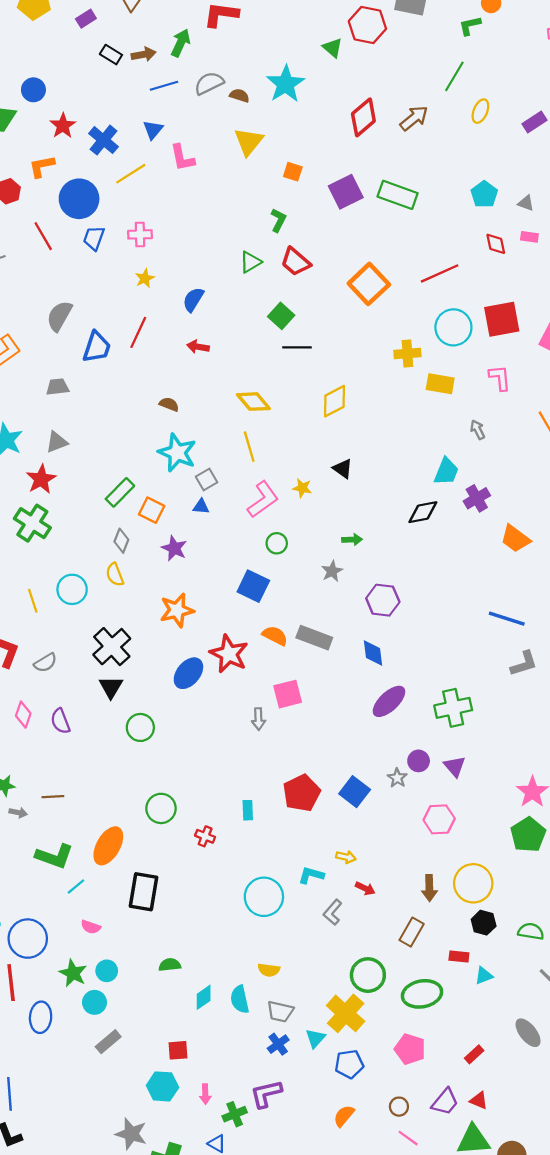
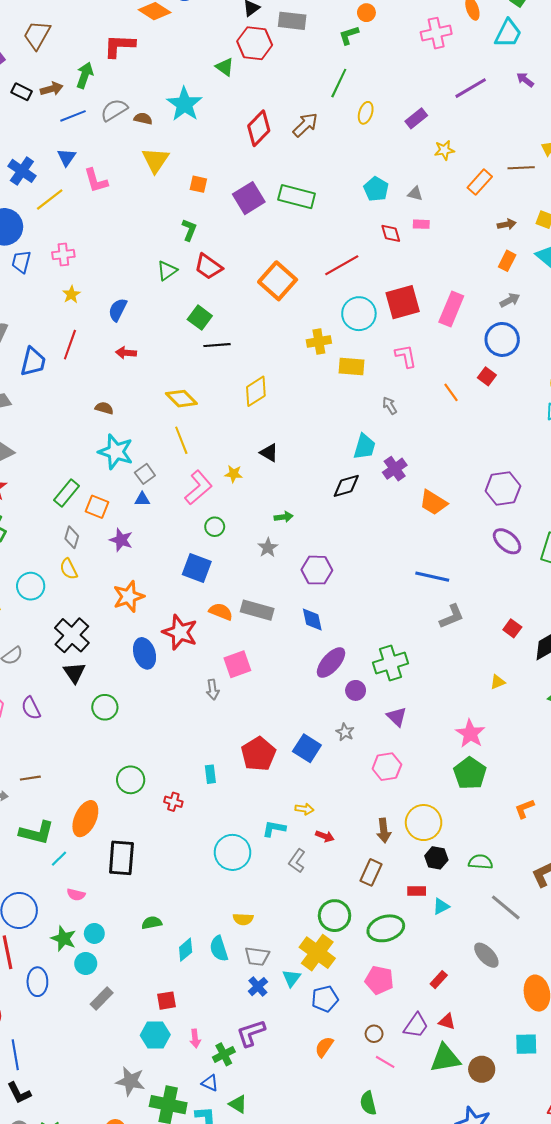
blue ellipse: (188, 673) -> (145, 653), turned -52
purple circle: (419, 761) -> (356, 690), moved

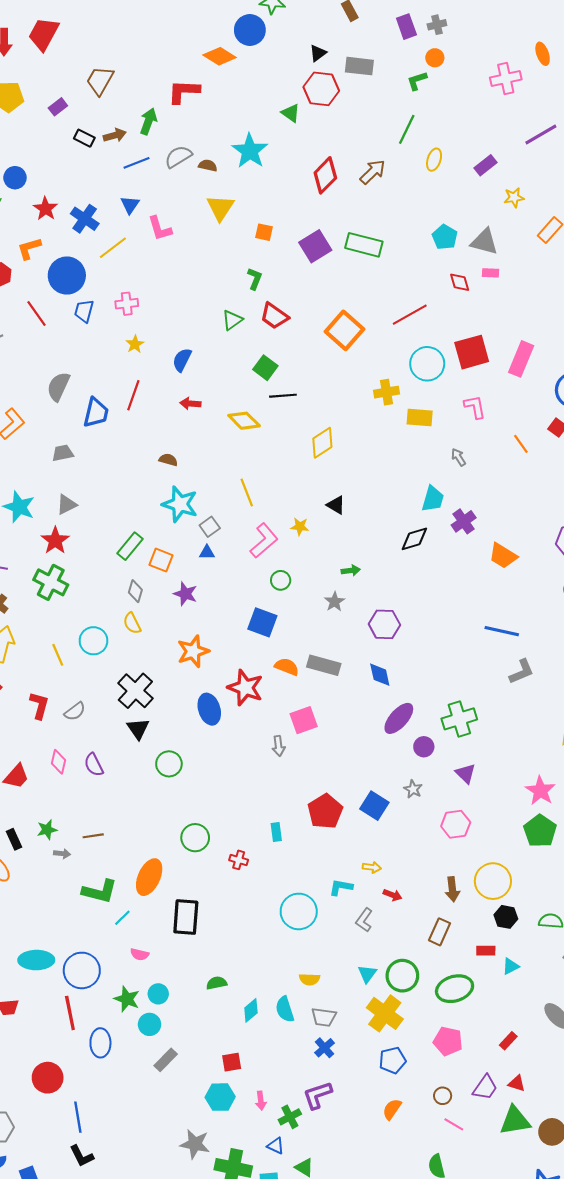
gray triangle: (415, 194) -> (484, 242), size x1.8
yellow diamond: (181, 399) -> (244, 421), moved
cyan triangle: (292, 978) -> (367, 974), moved

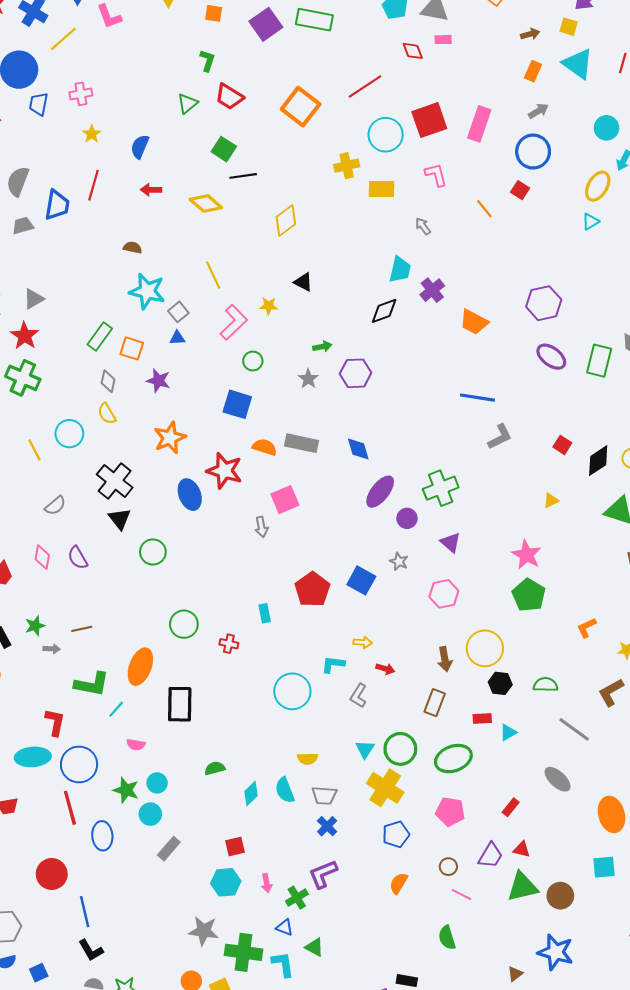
gray trapezoid: (63, 453) -> (23, 226), moved
purple hexagon: (384, 624) -> (356, 373), moved
red L-shape: (39, 705) -> (55, 722), moved

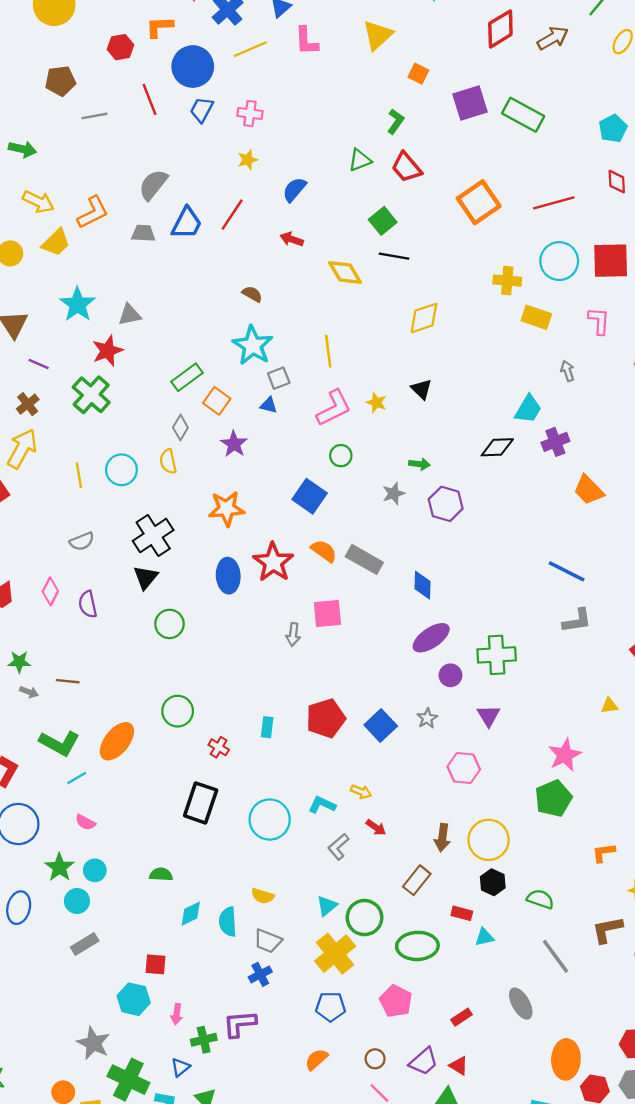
black rectangle: (180, 704) -> (201, 803), moved
blue triangle: (284, 927) -> (180, 1067), turned 42

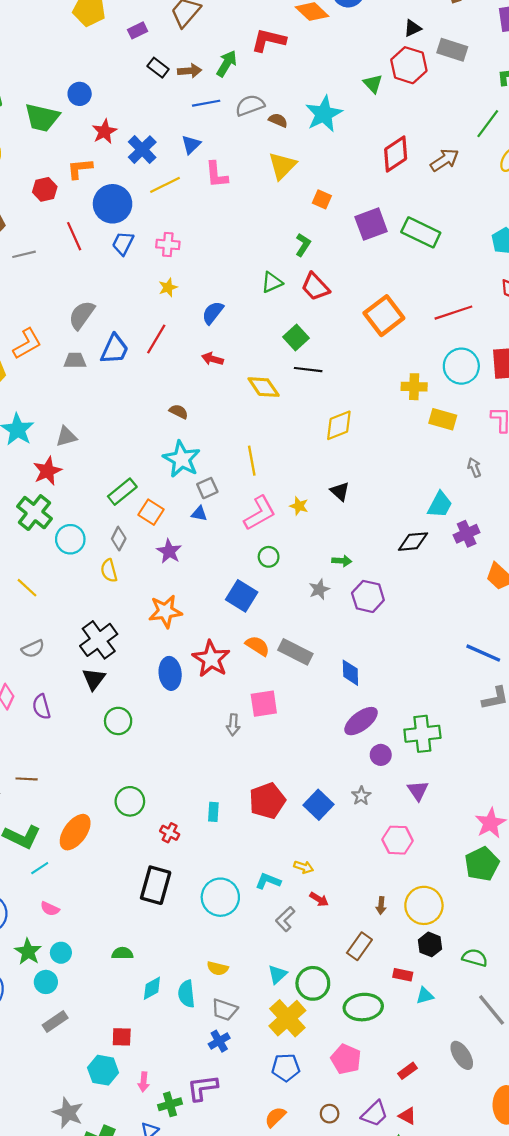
cyan circle: (121, 470) -> (70, 539), moved
yellow line: (79, 475) -> (27, 588), turned -35
brown arrow: (442, 838) -> (381, 906), size x0.7

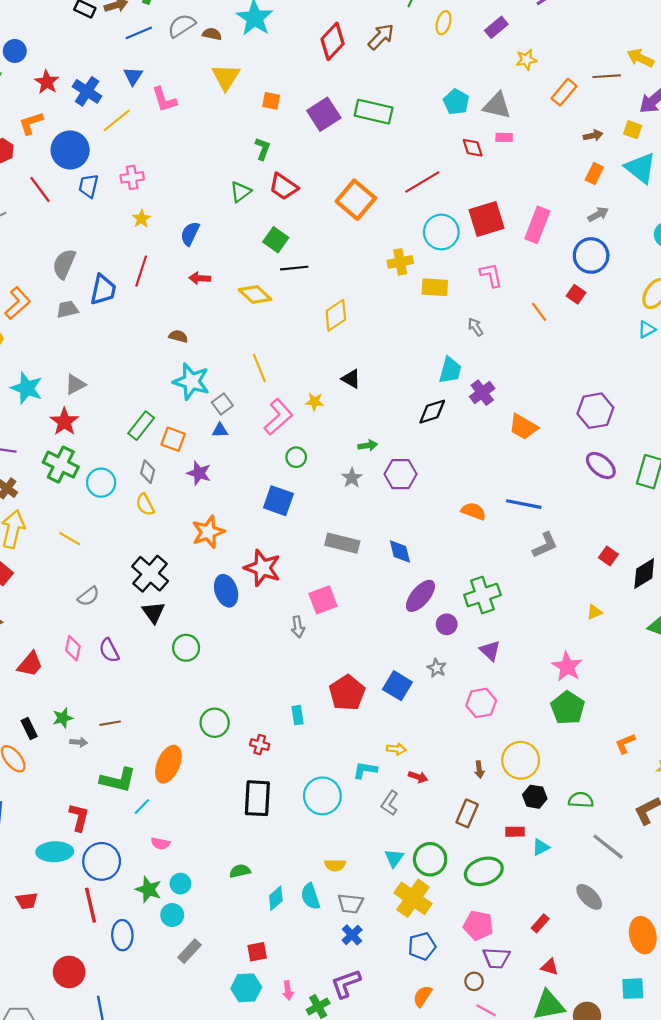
orange semicircle: (258, 646) -> (473, 511), moved
purple trapezoid: (375, 1114) -> (496, 958), moved, turned 60

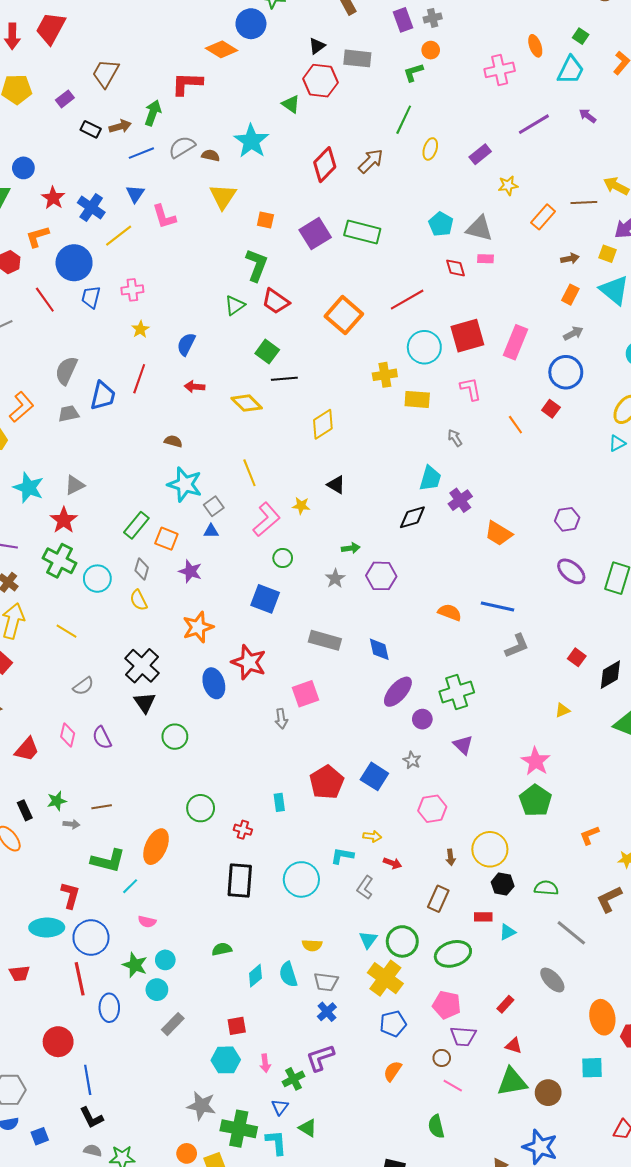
green L-shape: (263, 149) -> (257, 265), size x1.5
purple hexagon: (595, 411) -> (567, 519), size x0.7
pink hexagon: (481, 703) -> (432, 809), moved

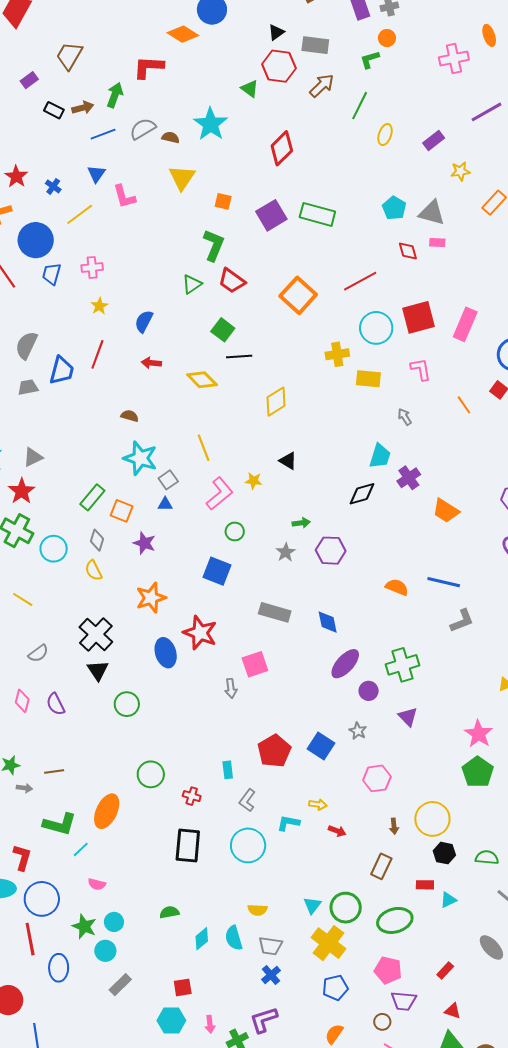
brown arrow: (371, 161) -> (322, 86), moved
blue cross: (91, 207) -> (53, 186), size x0.6
gray L-shape: (365, 887) -> (247, 800), moved

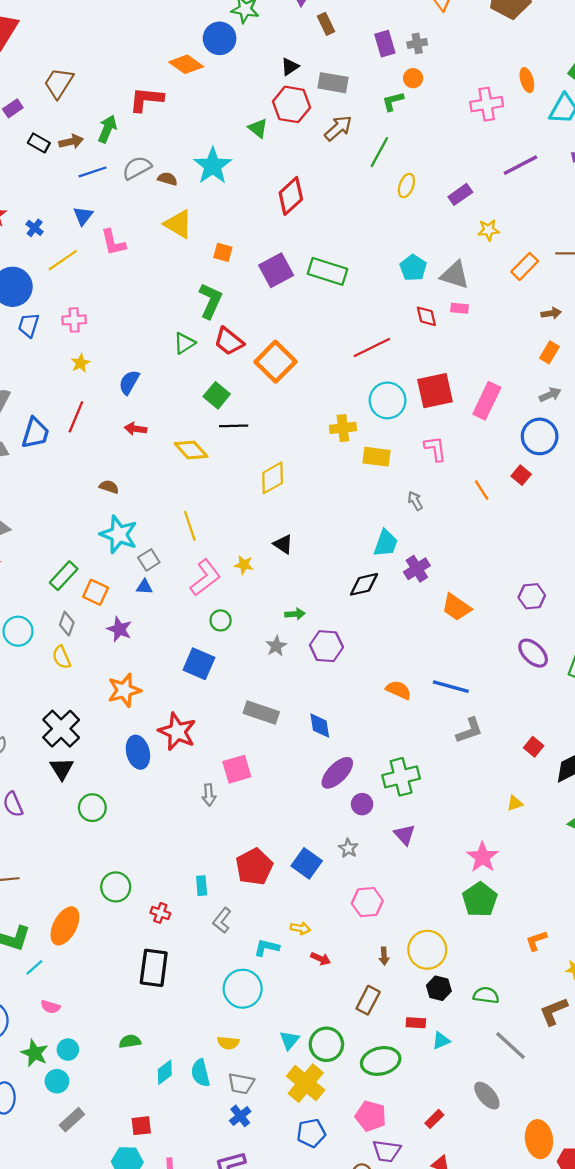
yellow triangle: (182, 178) -> (178, 224), turned -36
orange square: (298, 295) -> (275, 362), moved
cyan circle: (248, 845) -> (243, 989), moved

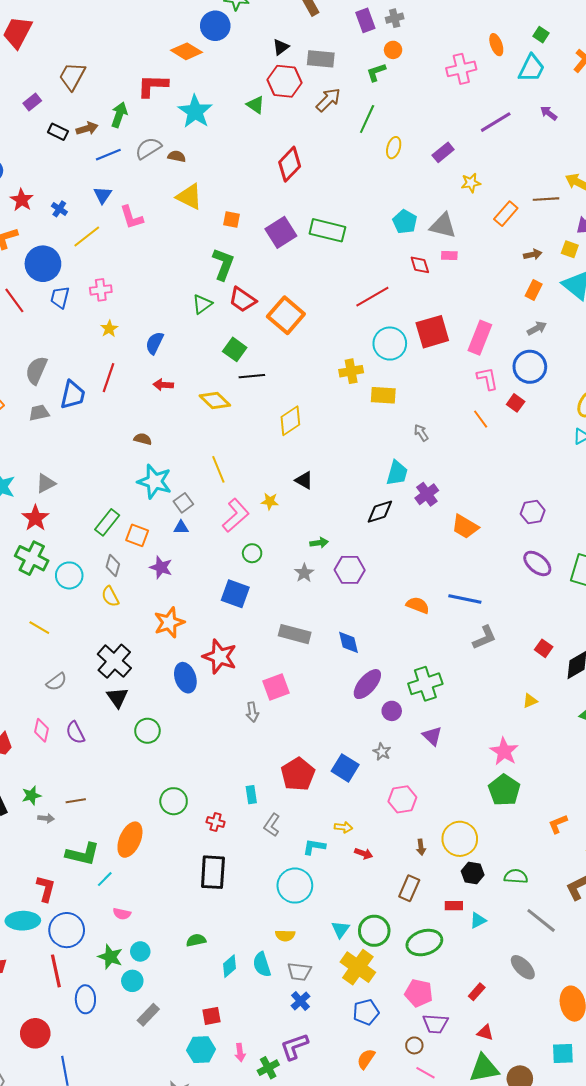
cyan star: (213, 166) -> (195, 111), moved
pink L-shape: (435, 449) -> (487, 379), moved

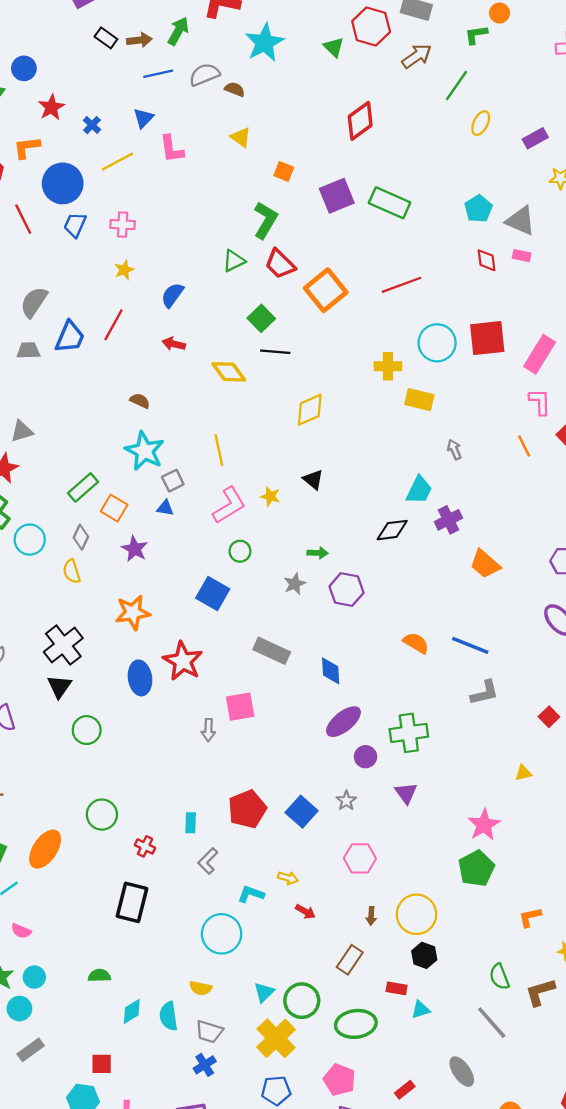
yellow triangle: (189, 197) -> (241, 137), size x0.7
red line: (372, 297) -> (401, 285), moved
green semicircle: (516, 876) -> (499, 977), moved, turned -125

